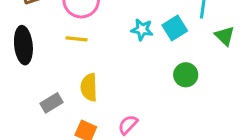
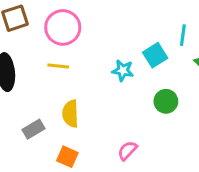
cyan star: (142, 30) -> (123, 71), moved
pink semicircle: (128, 125) -> (127, 151), moved

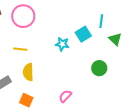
yellow line: (58, 66) -> (20, 49), moved
green circle: (166, 101) -> (99, 68), moved

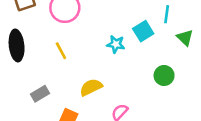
yellow line: (20, 49) -> (61, 51), turned 56
yellow semicircle: (28, 72) -> (91, 87), moved, turned 66

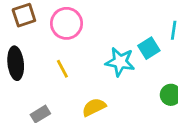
cyan star: (116, 44) -> (120, 62), size x1.5

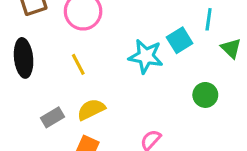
yellow semicircle: (94, 107) -> (91, 109), moved

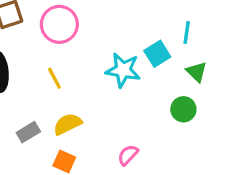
green triangle: (231, 48) -> (196, 72), moved

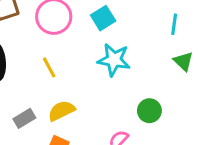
cyan square: (157, 54) -> (103, 18), moved
green circle: (183, 109) -> (149, 111), moved

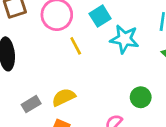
cyan star: (114, 60) -> (124, 39), moved
yellow line: (49, 67) -> (76, 46), moved

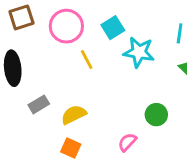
gray rectangle: (31, 104) -> (39, 104), moved

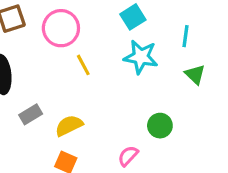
cyan square: (113, 28) -> (133, 17), moved

